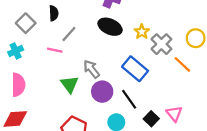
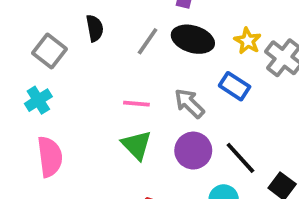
gray line: (69, 34) -> (148, 41), moved
pink line: (55, 50) -> (136, 104), moved
gray arrow: (92, 69) -> (189, 103), moved
blue rectangle: (135, 69) -> (235, 86), moved, size x0.7

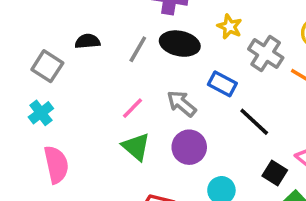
black semicircle: (95, 28) -> (87, 41), turned -80
yellow star: (248, 41) -> (230, 27), moved
pink line: (136, 104) -> (133, 108), turned -45
black line: (240, 158) -> (254, 122), moved

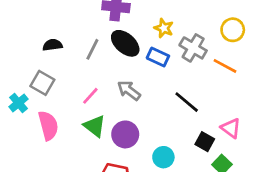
black ellipse: (180, 44) -> (125, 43), turned 32
gray square: (47, 66) -> (42, 83), moved
blue rectangle: (222, 84) -> (158, 57), moved
purple circle: (189, 147) -> (125, 134), moved
pink semicircle: (56, 165) -> (48, 125), moved

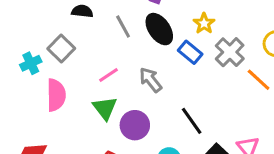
gray line: (92, 49) -> (123, 26), turned -70
black line: (187, 102) -> (192, 121), moved

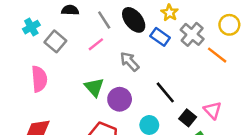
cyan cross: (31, 63) -> (31, 27), moved
pink line: (109, 75) -> (96, 44), moved
pink semicircle: (56, 95) -> (39, 79), moved

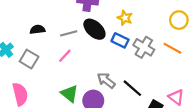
gray line: (104, 20) -> (69, 33), turned -63
gray cross: (192, 34) -> (144, 47), moved
gray arrow: (130, 62) -> (106, 80), moved

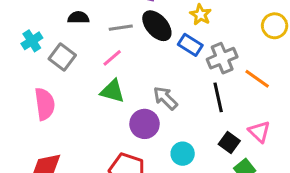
gray cross: (144, 47) -> (222, 58), turned 30
orange line: (172, 48) -> (257, 79), moved
black line: (132, 88) -> (218, 97), moved, turned 30
green triangle: (69, 94) -> (112, 91), moved, turned -30

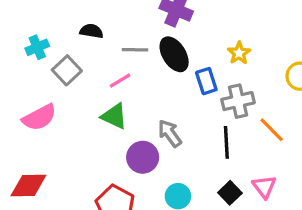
yellow star: (200, 15) -> (239, 53), moved
blue rectangle: (190, 45) -> (206, 81), turned 30
pink semicircle: (45, 104) -> (39, 117), turned 60

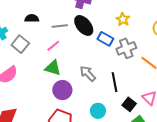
blue rectangle: (206, 81) -> (105, 39), turned -35
black line: (226, 142) -> (115, 82), moved
purple circle: (143, 157) -> (62, 90), moved

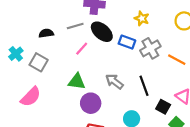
gray line: (60, 26) -> (75, 26), moved
pink line: (53, 46) -> (82, 49), moved

